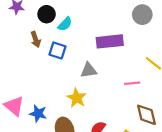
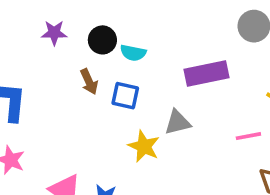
cyan semicircle: (65, 24) -> (133, 53), turned 63
yellow star: (77, 98) -> (144, 146), moved

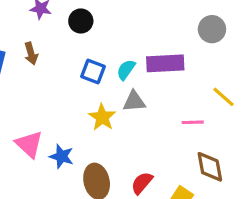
cyan semicircle: (133, 53) -> (126, 70), moved, turned 105
brown arrow: (89, 82) -> (31, 54), moved

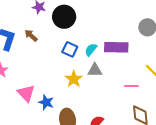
black circle: (81, 21) -> (64, 17), size x1.5
brown arrow: (31, 54) -> (31, 35), turned 144

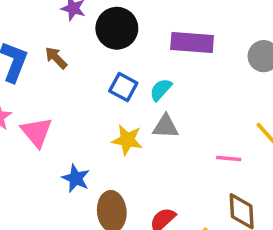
purple rectangle: (116, 47) -> (192, 42), moved
yellow star: (74, 79) -> (127, 140), turned -30
pink triangle: (26, 93) -> (37, 132), moved

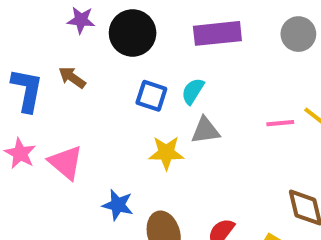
pink line: (229, 159) -> (280, 123), moved

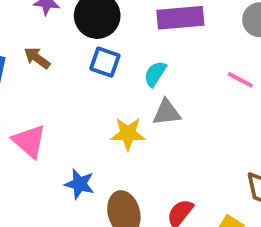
blue square: (151, 96) -> (105, 62), moved
pink line: (280, 123) -> (240, 80), moved, turned 32

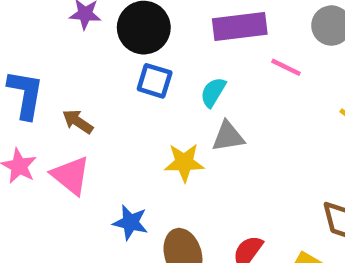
brown arrow: (37, 58) -> (78, 122), moved
pink line: (240, 80) -> (286, 67), moved

